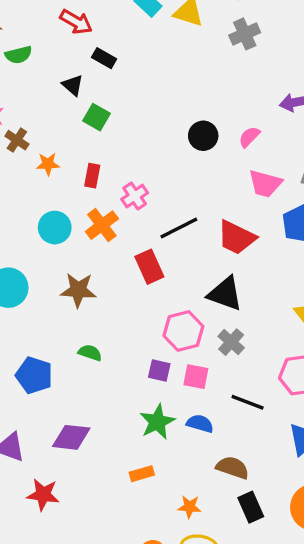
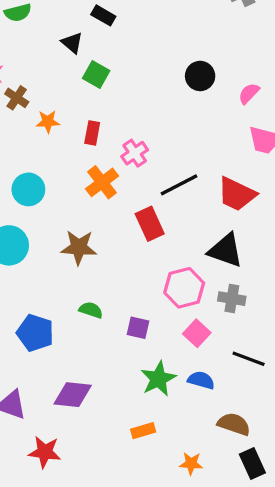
black circle: (203, 136) -> (200, 76), moved
cyan circle: (55, 228) -> (28, 189), moved
gray cross: (231, 342) -> (232, 299), turned -32
purple square: (159, 371) -> (138, 328), moved
pink square: (196, 377) -> (197, 333), turned 32

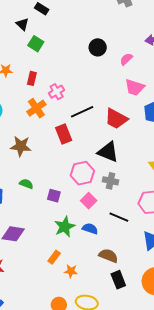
orange rectangle: (143, 431) -> (54, 257), turned -40
orange star: (191, 463) -> (71, 271), moved

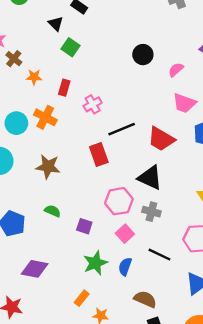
orange cross: (36, 108) -> (45, 117), moved, turned -30
blue semicircle: (90, 229) -> (125, 267), turned -91

